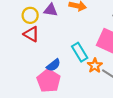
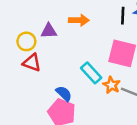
blue semicircle: (53, 65) -> (64, 94), turned -88

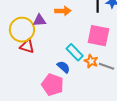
yellow circle: (26, 41) -> (22, 30), size x1.6
blue semicircle: (64, 94) -> (63, 67), moved

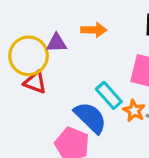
blue semicircle: (63, 67) -> (90, 118), size x1.6

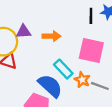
orange arrow: (94, 30) -> (51, 36), moved

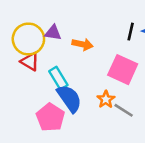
cyan rectangle: (63, 69) -> (58, 78), moved

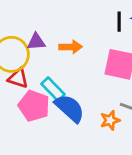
orange star: (106, 99) -> (110, 120), moved, turned 30
pink pentagon: (50, 117) -> (34, 106), moved

